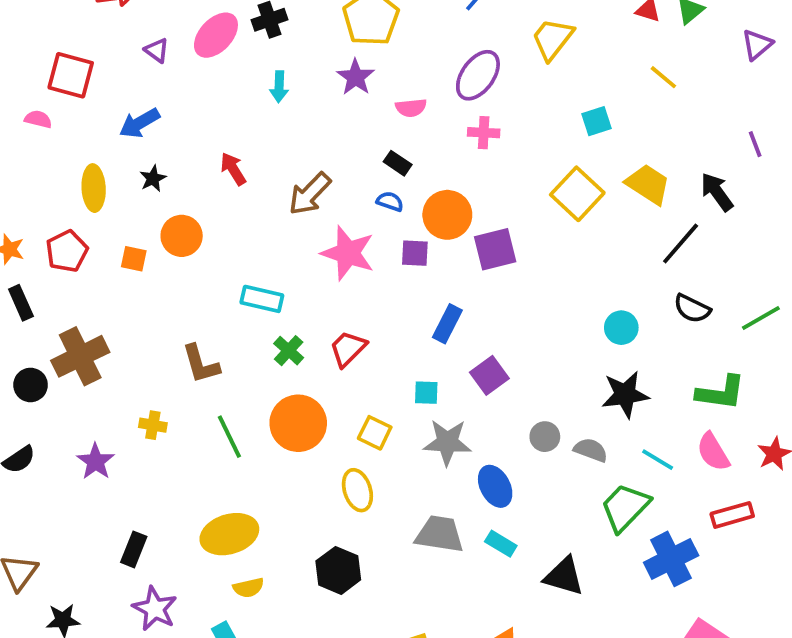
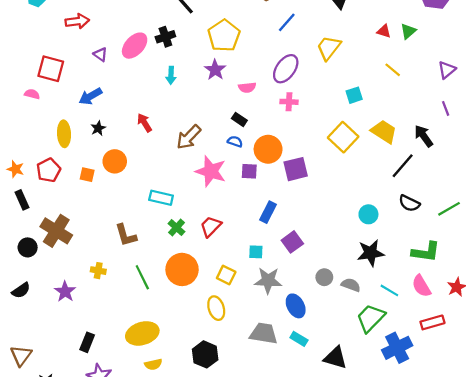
purple triangle: (757, 45) -> (447, 70), moved
brown cross: (80, 356) -> (56, 231), turned -32

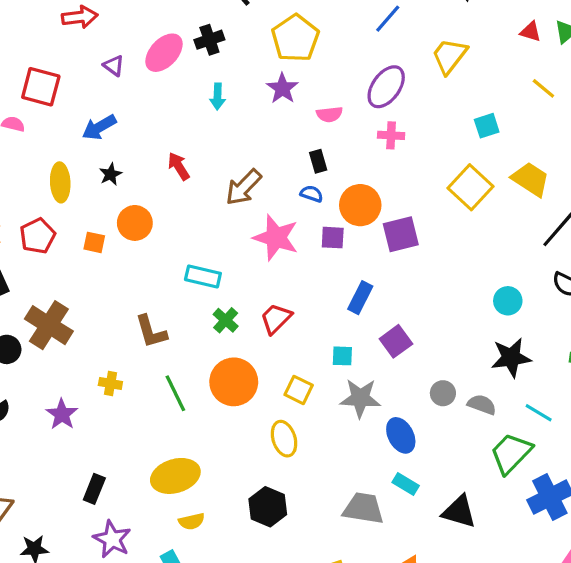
black rectangle: (239, 119) -> (318, 161), turned 40
gray trapezoid: (264, 333) -> (363, 508), moved

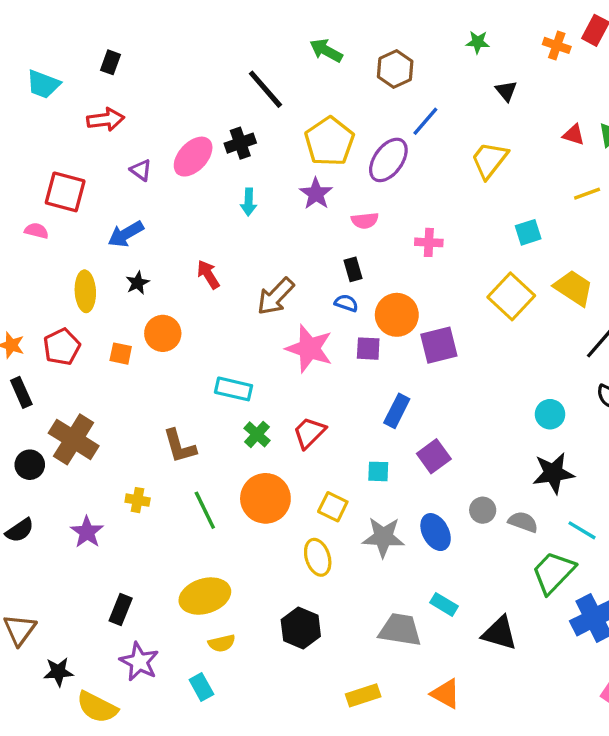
purple ellipse: (386, 87) -> (388, 160), moved
yellow line: (543, 88) -> (587, 194), turned -60
gray star: (360, 398) -> (383, 537), moved
blue ellipse: (401, 435) -> (436, 532), moved

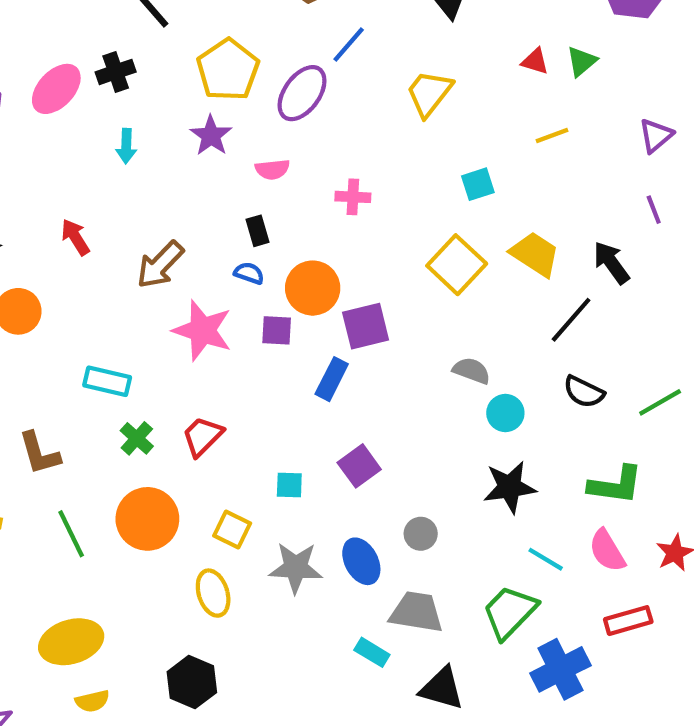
blue rectangle: (397, 411) -> (332, 379), moved
gray semicircle: (523, 522) -> (471, 371), moved
gray trapezoid: (400, 630) -> (416, 612), moved

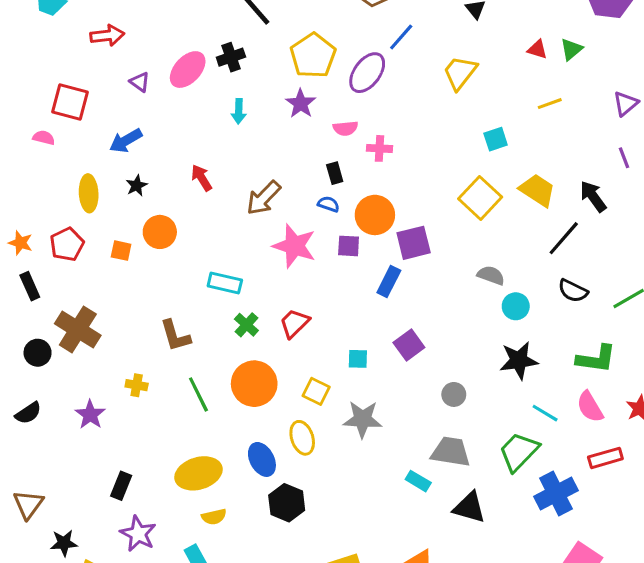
pink cross: (353, 197) -> (380, 148), moved
blue ellipse: (361, 561) -> (262, 459), moved

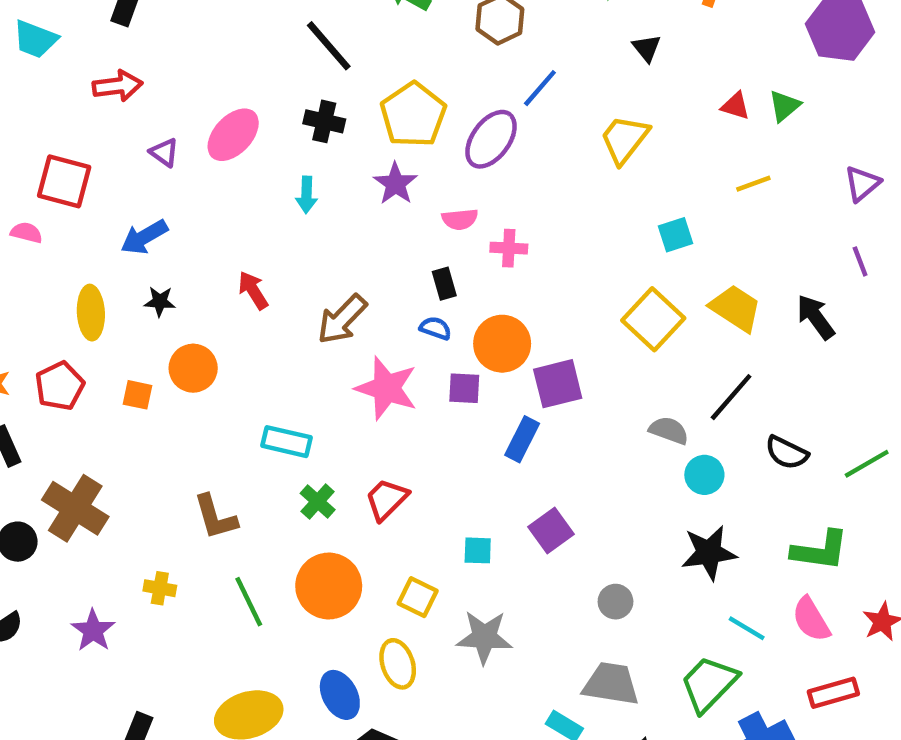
black cross: (231, 57) -> (324, 121), moved, turned 32
black star: (137, 186) -> (160, 301), turned 30
black line: (564, 238) -> (731, 397), moved

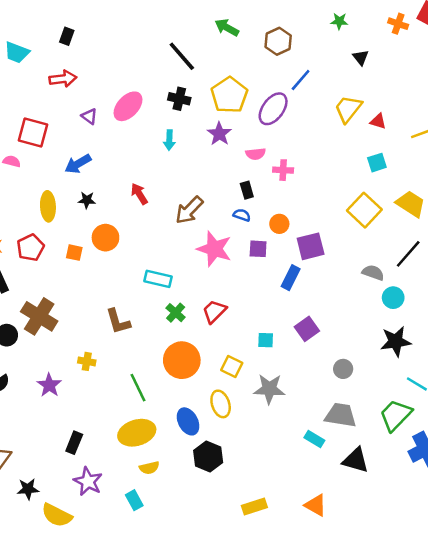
red triangle: (736, 106) -> (378, 121), moved
orange circle: (502, 344) -> (279, 224), size x0.6
green line: (249, 602) -> (138, 388), moved

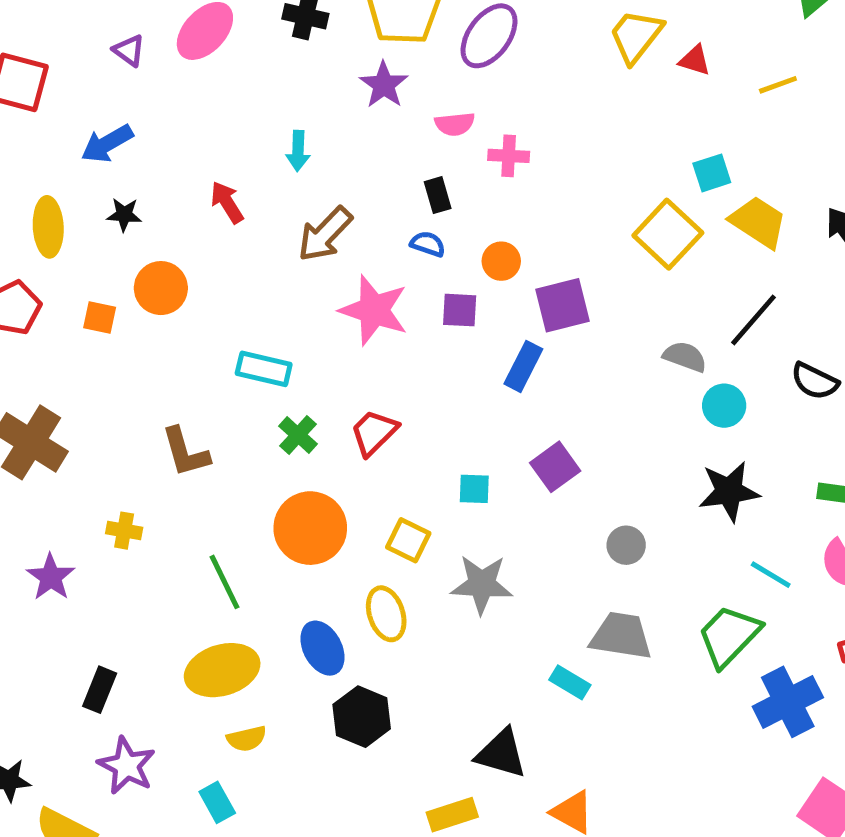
cyan arrow: (169, 140) -> (298, 151), moved
cyan square: (377, 163) -> (712, 173), moved
black triangle: (356, 460) -> (501, 753), moved

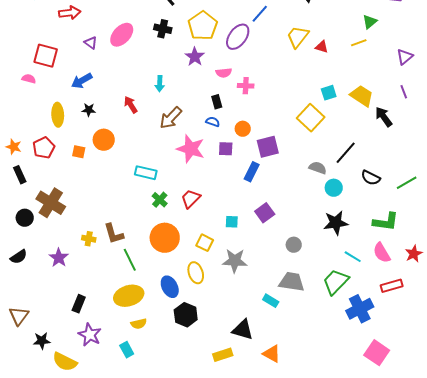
yellow line: (778, 85) -> (359, 43), moved
yellow trapezoid: (758, 222) -> (362, 96), moved
brown L-shape: (185, 452) -> (114, 234), moved

